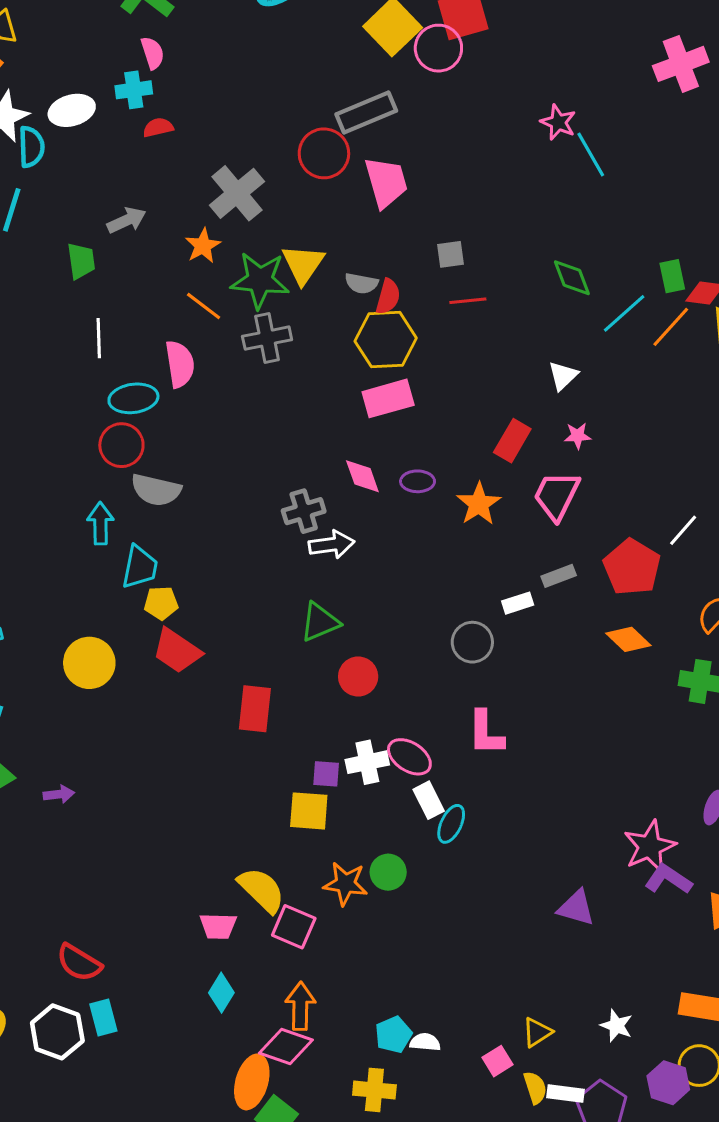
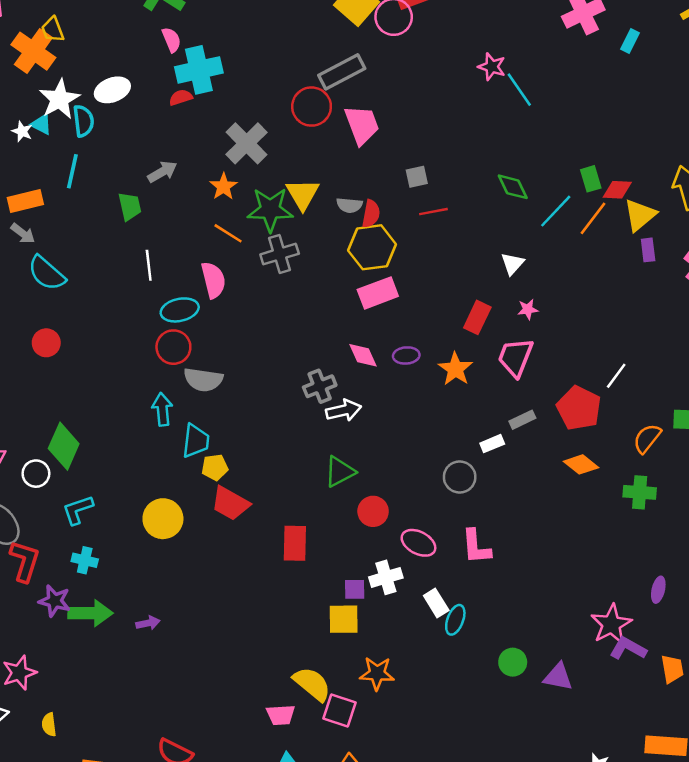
cyan cross: (134, 90) -> (199, 70), moved, size x1.6
pink ellipse: (409, 757) -> (418, 543), moved
green circle: (388, 872) -> (513, 662), moved

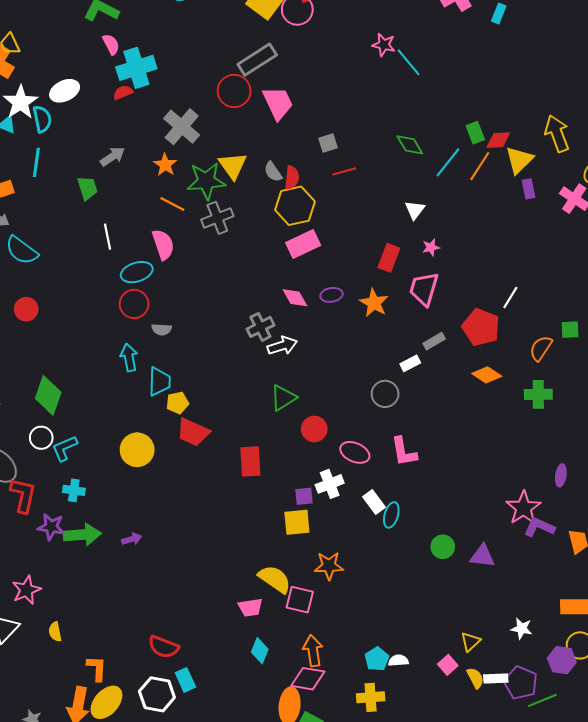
gray semicircle: (349, 205) -> (273, 172), turned 55
gray semicircle: (203, 380) -> (162, 329), size x0.6
white circle: (36, 474) -> (41, 438), moved

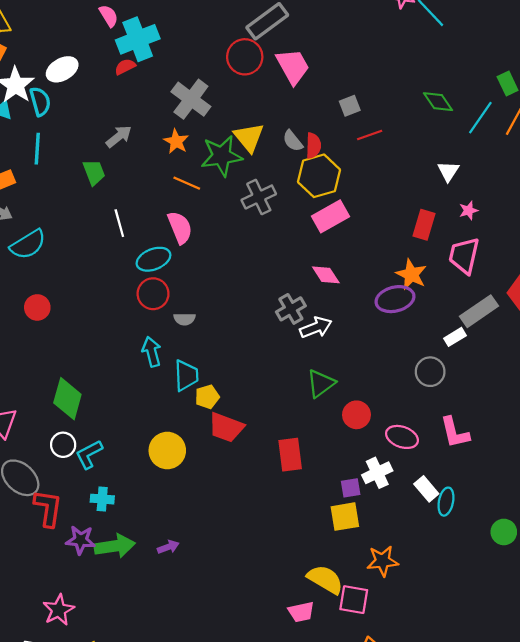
gray cross: (217, 218) -> (259, 197), moved
cyan semicircle: (22, 250) -> (28, 244), turned -64
purple ellipse: (331, 295) -> (395, 299), moved, size x1.6
gray rectangle: (434, 341) -> (479, 311), size x1.6

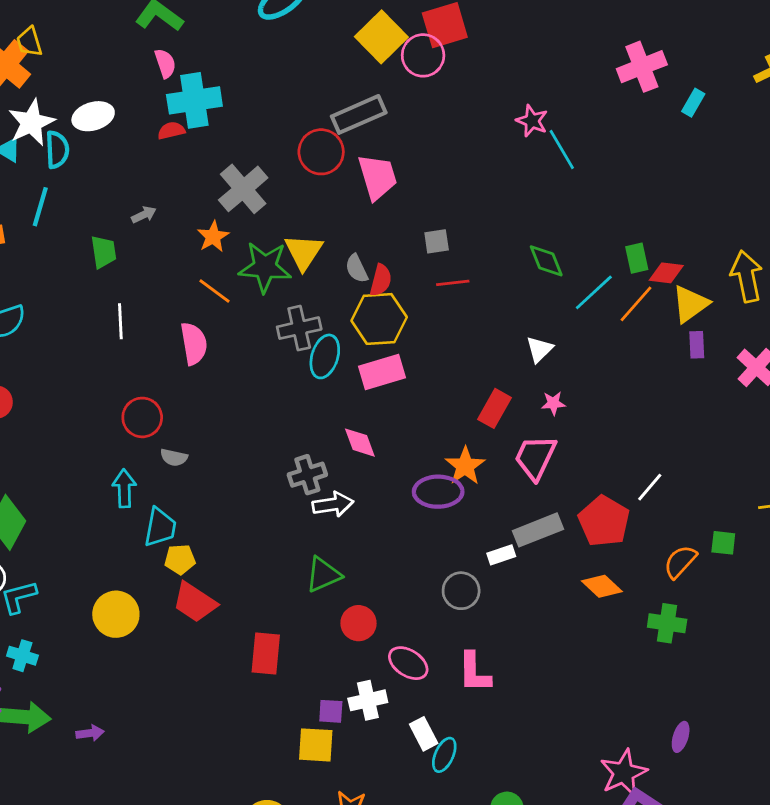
gray arrow: (119, 137) -> (144, 215), size x0.7
cyan ellipse: (153, 259) -> (325, 356), moved, turned -64

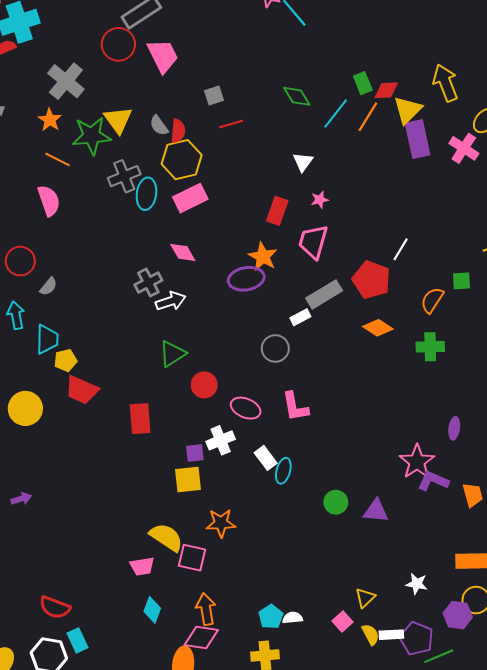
purple rectangle: (697, 345) -> (418, 139), size x1.8
gray semicircle: (174, 457) -> (48, 286), turned -54

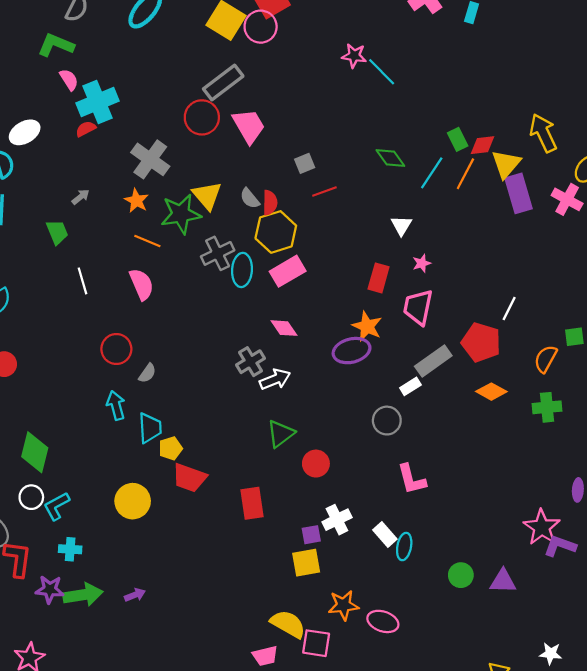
pink ellipse: (246, 408) -> (383, 621), moved

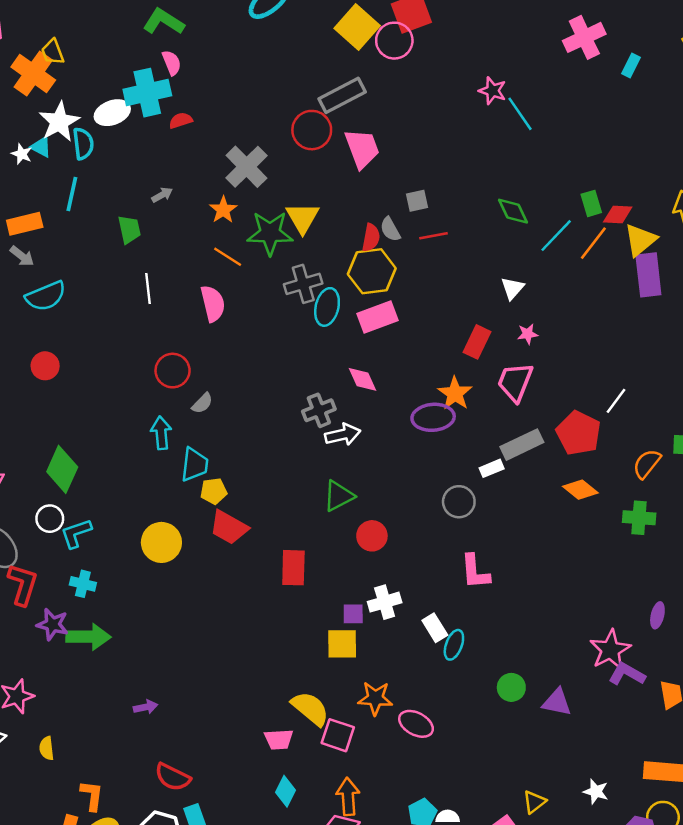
cyan cross: (98, 102) -> (147, 93), moved
gray semicircle: (250, 198) -> (390, 229), moved
purple arrow: (135, 595) -> (146, 707), moved

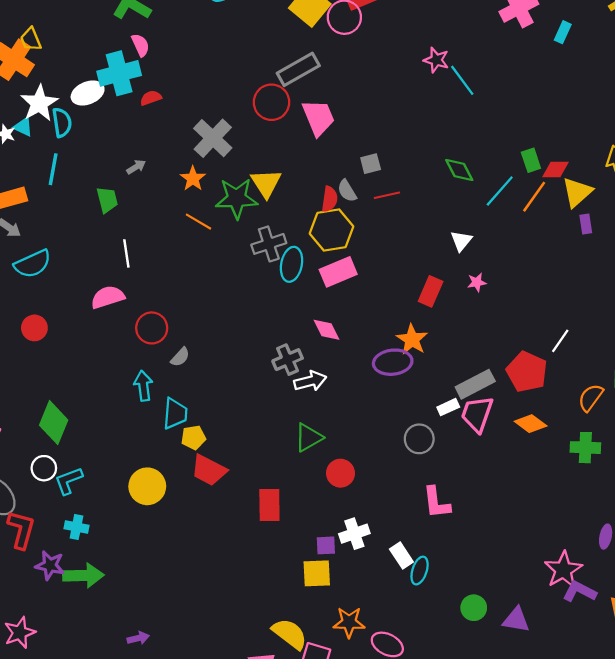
purple rectangle: (648, 275) -> (586, 224), size x0.5
pink semicircle: (213, 304) -> (108, 297), moved, turned -92
pink trapezoid: (515, 382) -> (477, 414), moved

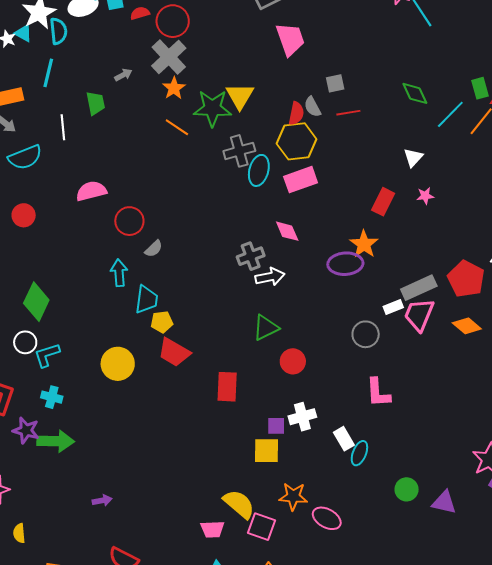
red circle: (272, 102) -> (173, 21), moved
gray cross: (213, 138) -> (169, 57), moved
white line: (126, 253) -> (63, 127), moved

